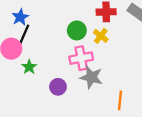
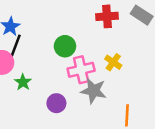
green circle: (77, 30) -> (65, 46), moved
yellow cross: (101, 36) -> (113, 62), moved

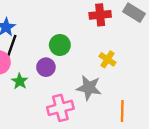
pink cross: (81, 70) -> (60, 108), moved
purple circle: (56, 103) -> (46, 67), moved

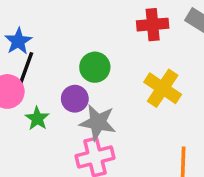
yellow cross: (107, 59) -> (163, 88), size x1.5
gray star: (89, 88) -> (98, 122), moved

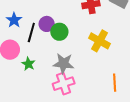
black line: (26, 69) -> (31, 32), moved
purple circle: (75, 99) -> (47, 24), moved

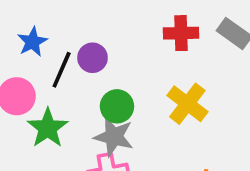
green circle: (59, 32) -> (117, 106), moved
green star: (28, 64) -> (48, 128), size x1.5

